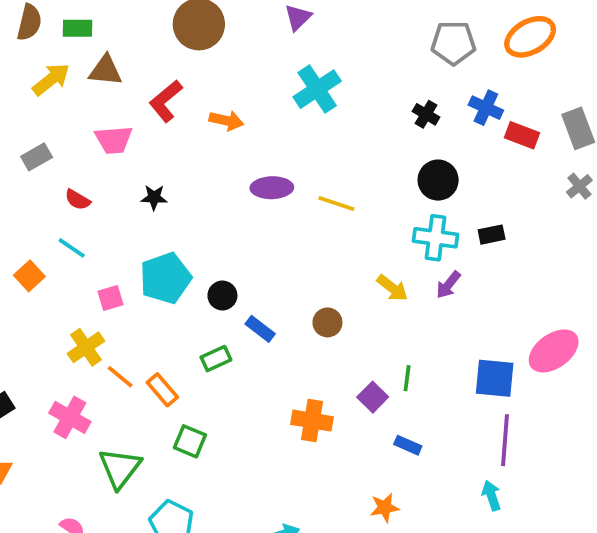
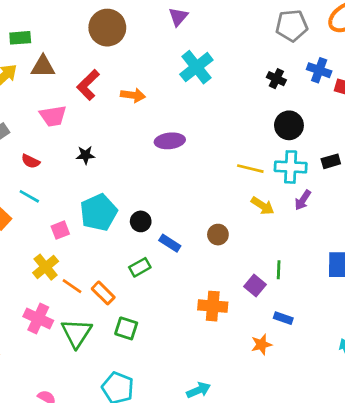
yellow line: (336, 204) -> (250, 169), moved
green triangle: (120, 468) -> (77, 333), moved
orange star: (385, 508) -> (261, 345), moved

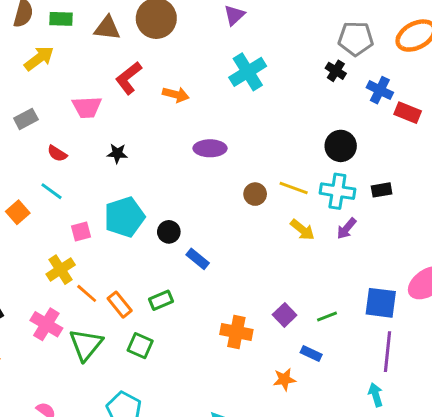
brown triangle: (43, 67) -> (107, 28), moved
black cross: (276, 79) -> (336, 71), moved
brown circle: (218, 235) -> (255, 194), moved
green rectangle: (140, 267) -> (161, 300), moved
green line: (279, 270) -> (327, 317), moved, turned 60

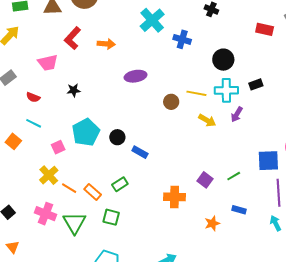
blue cross: (380, 90) -> (182, 39), moved
blue rectangle: (311, 353) -> (239, 210), moved

